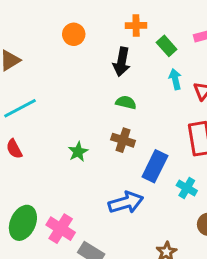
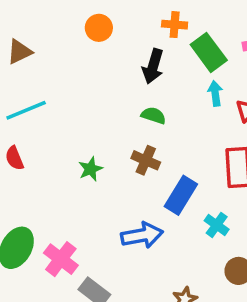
green rectangle: (167, 46) -> (209, 52), size x1.5

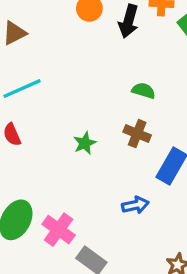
black arrow: (153, 66) -> (129, 21), moved
blue arrow: (142, 235) -> (135, 205), size x0.7

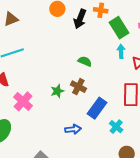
green star: (85, 143) -> (57, 91), moved
pink cross: (59, 230) -> (23, 101), moved

